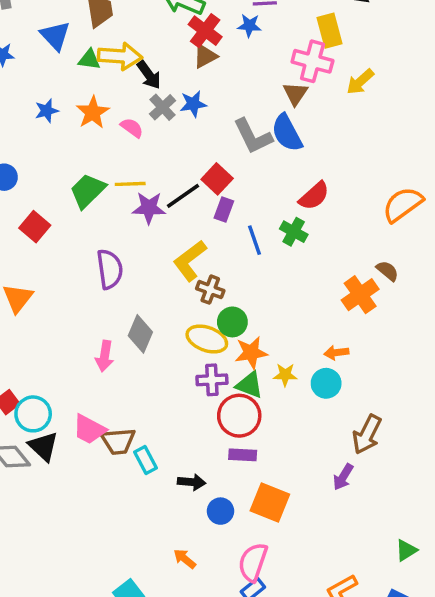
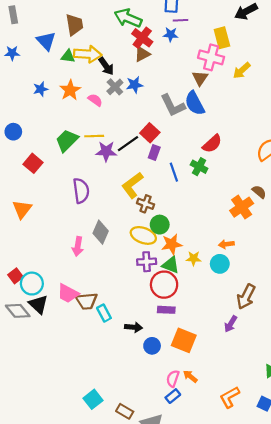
orange arrow: (185, 559) -> (190, 376), moved
pink semicircle: (253, 562) -> (173, 379), size x0.7

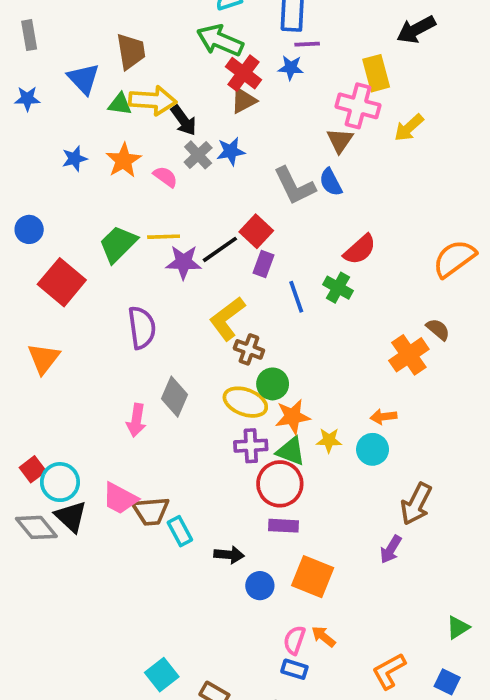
blue semicircle: (195, 103) -> (331, 182), size x0.7
red square: (33, 163) -> (62, 282), size x1.4
blue rectangle: (173, 396) -> (294, 669), turned 56

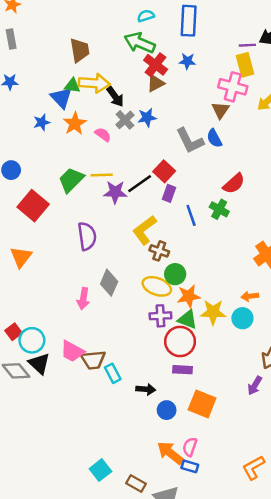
purple line: (307, 44) -> (247, 45), moved
blue triangle: (84, 79) -> (61, 98), moved
yellow star: (329, 440) -> (213, 312), size x1.5
orange arrow: (323, 637) -> (170, 453), moved, size x1.6

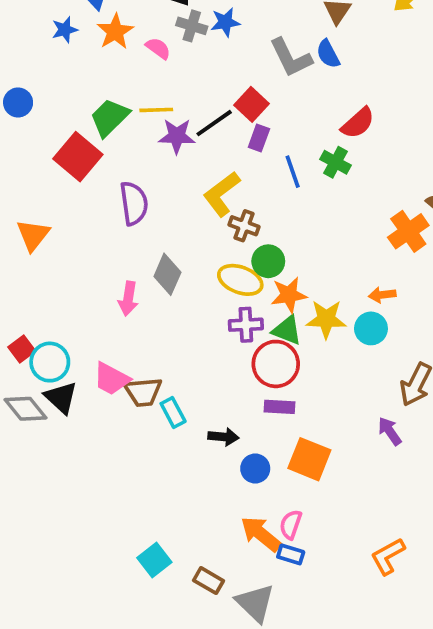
gray cross: (125, 120) -> (192, 26), turned -30
red square: (33, 206) -> (78, 157), moved
purple arrow: (255, 386) -> (390, 431), turned 114

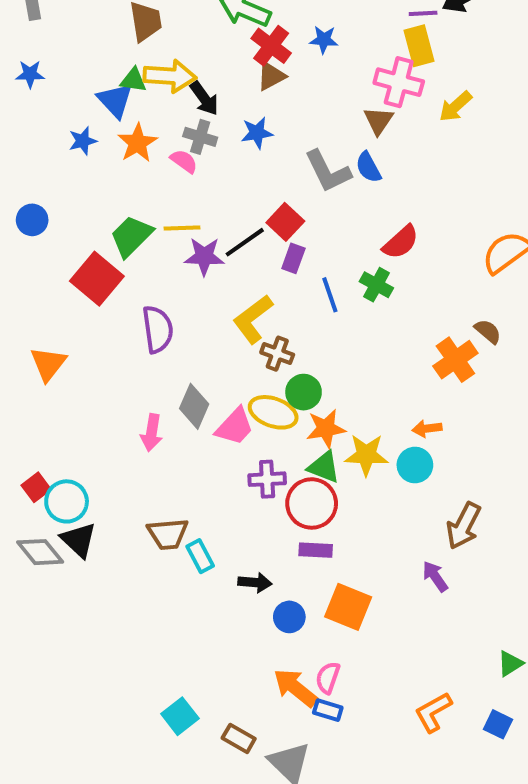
gray cross: (192, 26) -> (200, 137), moved
purple cross: (246, 325) -> (267, 479), moved
pink trapezoid: (111, 379) -> (235, 427), moved, turned -75

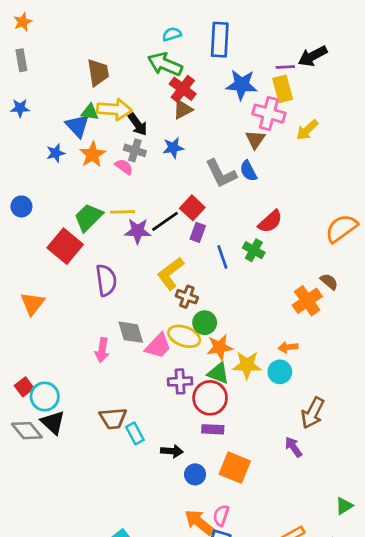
blue star: (324, 40) -> (242, 85), moved, size x1.6
gray diamond: (194, 406) -> (131, 332), turned -40

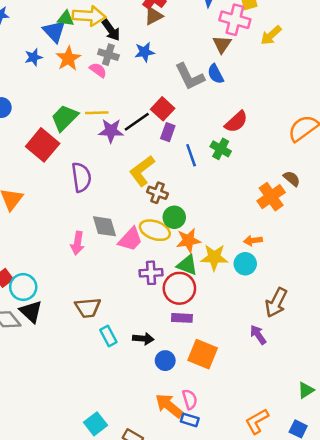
cyan rectangle: (135, 433) -> (108, 336), moved
pink semicircle: (221, 515) -> (190, 399), turned 144

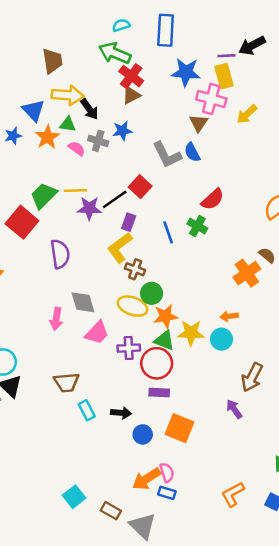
green triangle: (66, 18) -> (68, 124), moved
gray cross: (108, 55) -> (98, 141), moved
purple rectangle: (168, 132) -> (129, 222), moved
pink trapezoid: (130, 239) -> (97, 333), moved
orange arrow: (169, 406) -> (146, 479), turned -72

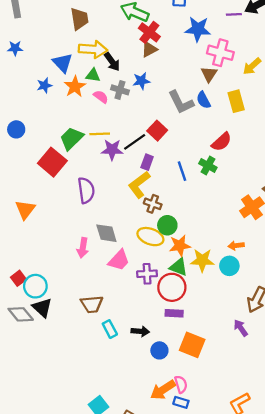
yellow rectangle: (224, 76) -> (236, 101), moved

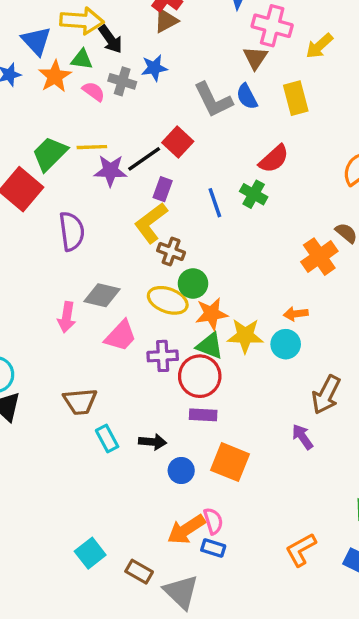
gray diamond: (106, 233) -> (102, 295), turned -60

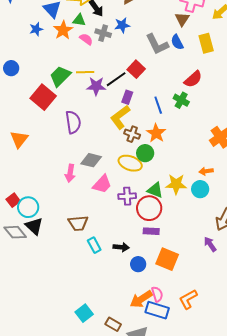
orange star: (212, 314) -> (156, 133), moved, turned -30
blue rectangle: (213, 548) -> (157, 310), size x1.6
orange L-shape: (301, 550) -> (188, 299), moved

